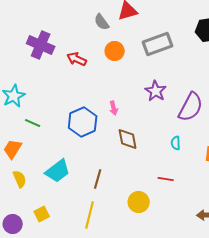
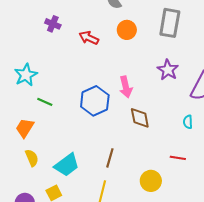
gray rectangle: (158, 44) -> (170, 23), turned -60
purple cross: (41, 45) -> (53, 24), size x0.6
pink arrow: (114, 108) -> (126, 87), size x1.5
cyan trapezoid: (58, 171) -> (67, 165), moved

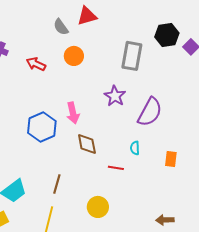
gray rectangle: (170, 23) -> (132, 56), moved
red line: (178, 158) -> (116, 168), moved

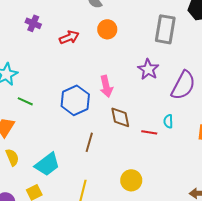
red arrow: (36, 64) -> (69, 37), turned 132
red line: (116, 168) -> (149, 132), moved
brown line: (57, 184) -> (89, 142), moved

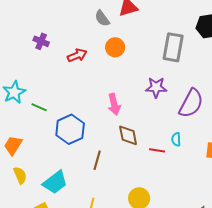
purple star: (148, 69) -> (156, 87), turned -30
blue hexagon: (75, 100) -> (70, 129), moved
green line: (25, 101) -> (39, 107), moved

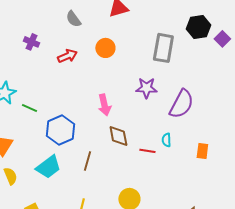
gray semicircle: (102, 18) -> (73, 19), moved
cyan trapezoid: (55, 182) -> (48, 167), moved

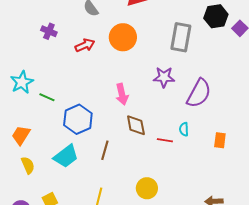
orange circle: (105, 48) -> (123, 37), size x1.4

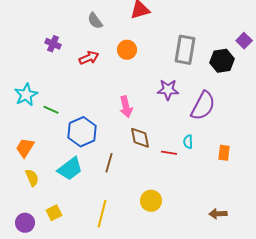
black hexagon: (216, 16) -> (222, 61), moved
orange circle: (123, 37) -> (127, 50), size x0.7

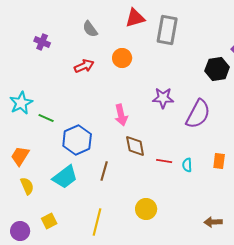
purple cross: (53, 44) -> (42, 42), moved
gray rectangle: (185, 50) -> (167, 30), moved
cyan semicircle: (188, 142) -> (187, 165), moved

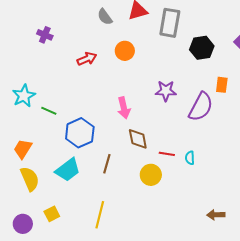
gray semicircle: (90, 29) -> (105, 17), moved
black hexagon: (217, 69) -> (202, 48), moved
orange rectangle: (219, 161) -> (222, 85), moved
yellow semicircle: (27, 186) -> (30, 179), size x1.4
yellow circle: (146, 209) -> (151, 175), moved

